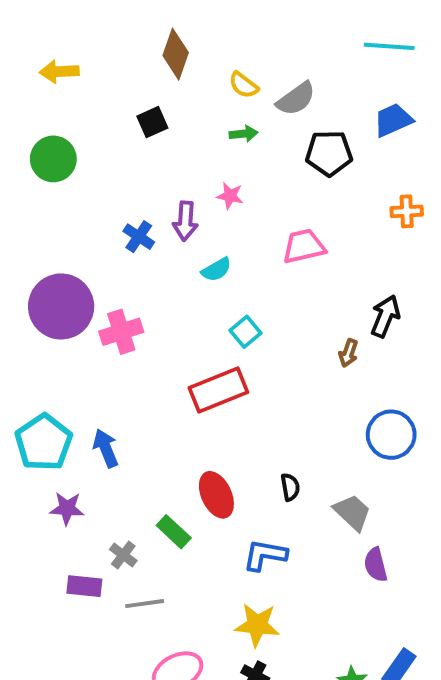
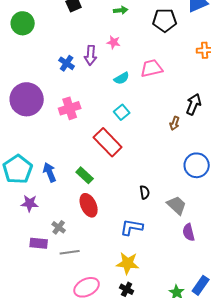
cyan semicircle: (216, 270) -> (122, 78), moved
pink cross: (121, 332) -> (70, 108), moved
red rectangle: (218, 390) -> (108, 142), turned 68
red ellipse: (216, 495) -> (89, 205), moved
green rectangle: (174, 532) -> (85, 175), moved

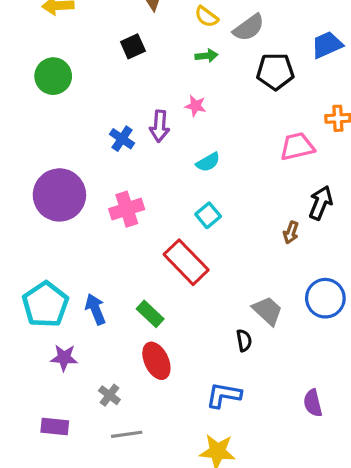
pink trapezoid: (152, 68) -> (297, 146), moved
gray trapezoid: (177, 205) -> (267, 311), moved
purple rectangle: (39, 243) -> (55, 426), moved

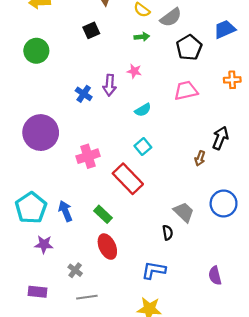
black pentagon: (275, 71) -> (189, 48), turned -30
pink trapezoid: (297, 146) -> (186, 91), moved
pink cross: (127, 209) -> (88, 156), moved

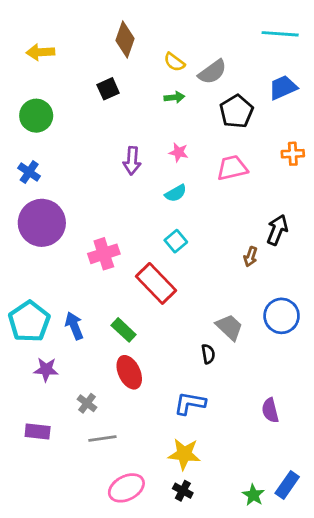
pink star: (134, 71) -> (179, 152), moved
blue cross: (84, 94) -> (29, 172), moved

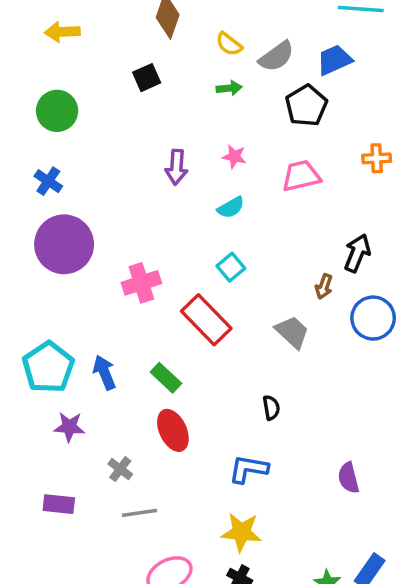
blue trapezoid: (283, 87) -> (334, 60), moved
blue circle: (282, 316) -> (373, 318), moved
gray trapezoid: (229, 327) -> (292, 332), moved

